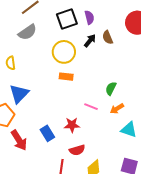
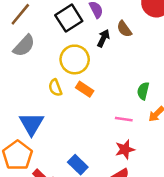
yellow semicircle: (11, 63) -> (55, 88), moved
orange rectangle: (66, 77) -> (85, 89), turned 40
red star: (72, 125) -> (125, 149), moved

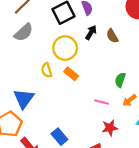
brown semicircle: (124, 29) -> (112, 36), moved
red star: (125, 149) -> (110, 128), moved

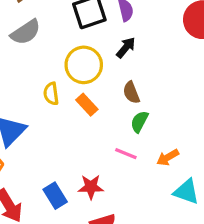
brown semicircle: (112, 36) -> (131, 93), moved
green semicircle: (120, 80) -> (139, 122), moved
red star: (110, 128) -> (91, 187), moved

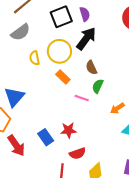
black arrow: (126, 48) -> (86, 39), size x1.6
yellow semicircle: (51, 94) -> (34, 58), moved
pink line: (126, 154) -> (82, 98), moved

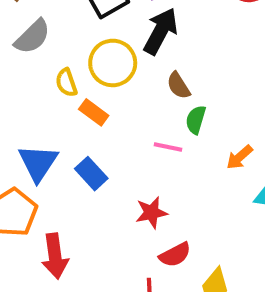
orange rectangle: (63, 77) -> (94, 112), moved
blue rectangle: (46, 137) -> (91, 174), moved
red arrow: (16, 145) -> (55, 256), turned 35

